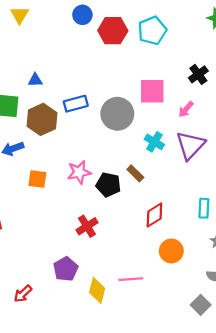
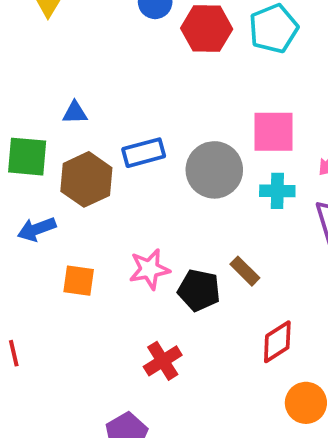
cyan cross: (154, 142) -> (277, 191), moved, turned -30

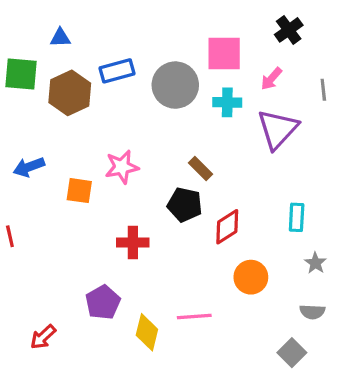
blue arrow: (37, 229) -> (29, 167), moved
orange square: (79, 281) -> (79, 191), moved
black pentagon: (199, 290) -> (185, 205), moved
red cross: (163, 361) -> (133, 243), turned 32

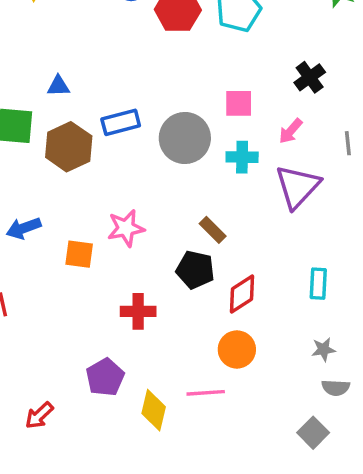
pink square: (224, 54) -> (239, 103), size x0.7
gray star: (315, 263) -> (324, 349), moved, turned 30
orange circle: (251, 277) -> (237, 349), moved

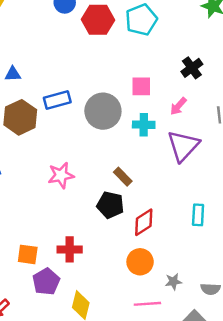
orange square: (79, 254) -> (28, 254), moved
red cross: (138, 311) -> (70, 249), moved
gray star: (324, 349) -> (173, 282), moved
pink line: (206, 393) -> (147, 304), moved

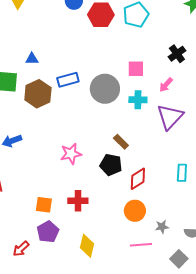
pink star: (61, 175) -> (71, 154), moved
purple pentagon: (46, 282) -> (48, 232), moved

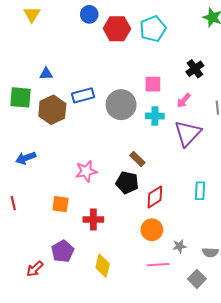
orange square: (44, 205) -> (61, 204), moved

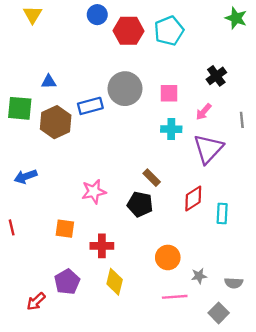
gray circle: (121, 105) -> (125, 89), moved
red diamond: (155, 197) -> (193, 198), moved
yellow diamond: (103, 266) -> (115, 282), moved

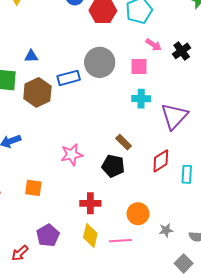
pink arrow: (204, 112) -> (154, 45), moved, turned -98
orange square: (65, 229) -> (33, 188), moved
red cross: (102, 246) -> (90, 203), moved
pink line: (175, 297) -> (120, 241), moved

